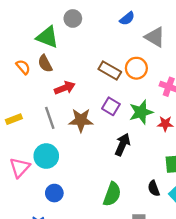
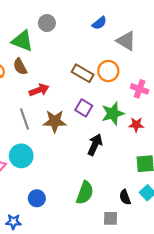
black semicircle: (154, 188) -> (125, 197), moved
blue circle: (54, 193) -> (37, 198), moved

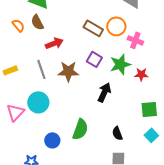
pink cross: (140, 89) -> (135, 40), moved
green semicircle: (85, 193) -> (80, 129), moved
black semicircle: (125, 197) -> (117, 133), moved

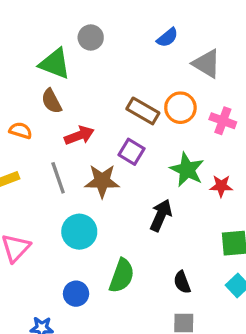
orange semicircle: (18, 25) -> (21, 131), moved, turned -32
pink cross: (135, 40) -> (223, 121), moved
purple square: (94, 59) -> (131, 152), moved
green star: (120, 64) -> (187, 170), turned -30
cyan circle: (38, 102) -> (79, 232), moved

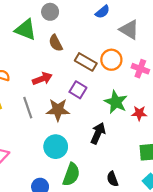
brown semicircle: (52, 101) -> (56, 43), moved
cyan circle: (79, 232) -> (56, 147), moved

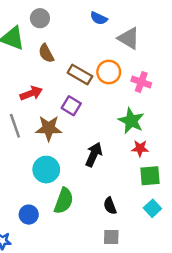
blue semicircle: (102, 12) -> (99, 18), turned 64
green star: (116, 102) -> (131, 121), moved
red star: (139, 113) -> (140, 148), moved

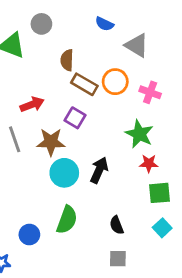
brown semicircle: (46, 53) -> (67, 60), moved, turned 30
cyan circle: (46, 170) -> (64, 173), moved

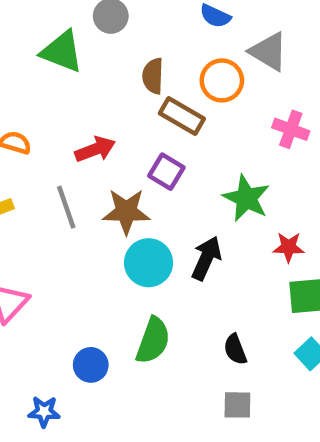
orange circle: (115, 82) -> (222, 80), moved
green star: (139, 134) -> (246, 198), moved

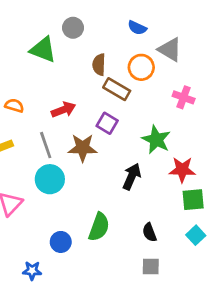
red star: (289, 247) -> (182, 170), size x1.4
cyan circle: (149, 263) -> (50, 179), moved

